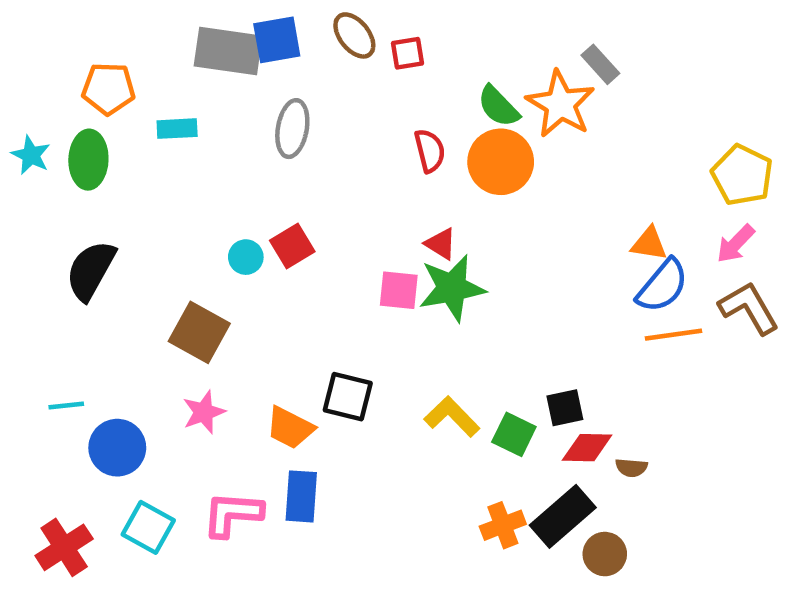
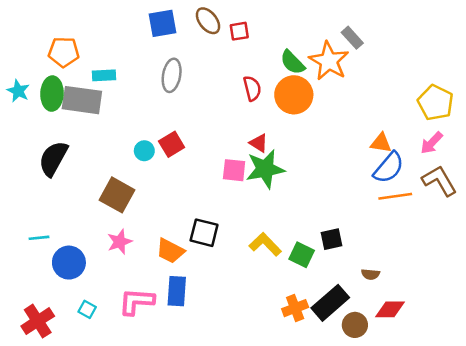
gray rectangle: (228, 51) -> (82, 100), moved
red diamond: (587, 448) -> (390, 309), moved
cyan square: (148, 527) -> (87, 309), size x0.6

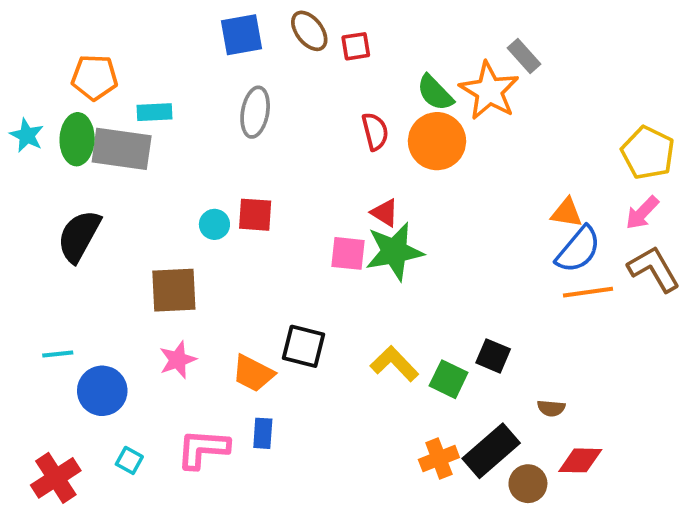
red square: (172, 144) -> (255, 215), turned 35
brown square: (117, 195) -> (174, 290), turned -32
black square: (332, 239) -> (493, 356), turned 35
blue rectangle: (177, 291) -> (263, 433), size x0.7

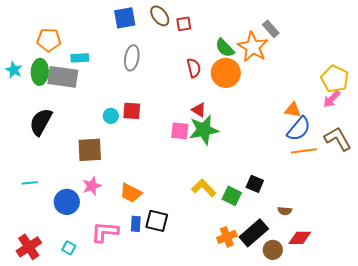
pink arrow: (642, 213) -> (332, 99), moved
black square: (303, 346) -> (157, 221), moved
blue circle: (102, 391) -> (67, 202), moved
cyan square: (129, 460) -> (69, 248), moved

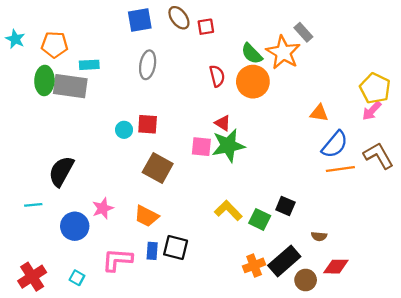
cyan star: (14, 70) -> (15, 39), moved
orange triangle: (293, 110) -> (319, 113), moved
black semicircle: (41, 122) -> (61, 171), moved
brown square: (90, 150) -> (158, 168), moved, turned 32

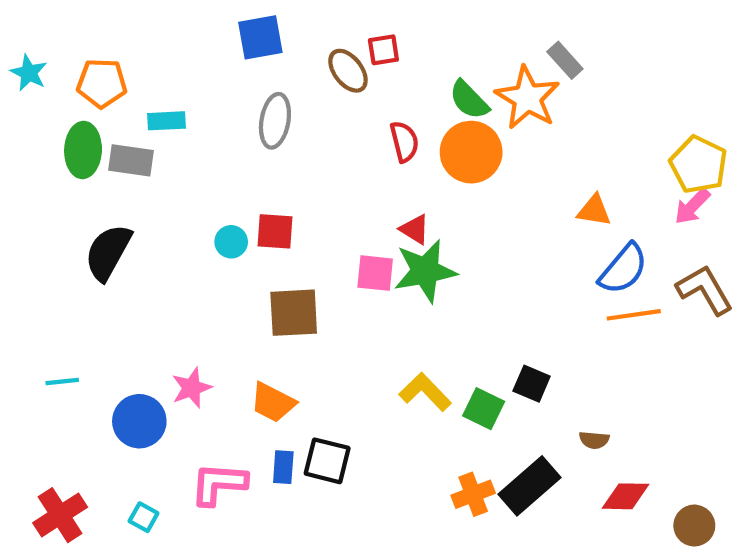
brown ellipse: (179, 18) -> (348, 71), moved
gray rectangle: (70, 86) -> (131, 160), size x0.7
brown square: (158, 168) -> (294, 313), turned -32
black semicircle: (61, 171) -> (108, 252), moved
brown circle: (306, 280) -> (694, 526), moved

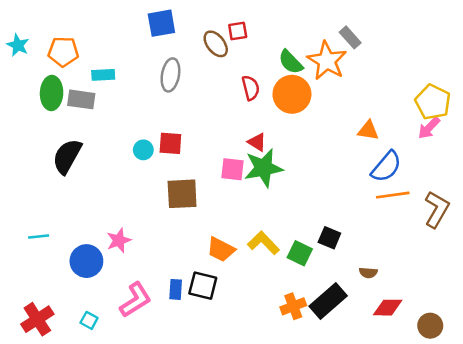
brown L-shape: (705, 290) -> (437, 209), moved, turned 60
orange trapezoid: (273, 402) -> (221, 249), moved
pink L-shape: (219, 484) -> (136, 300), turned 144

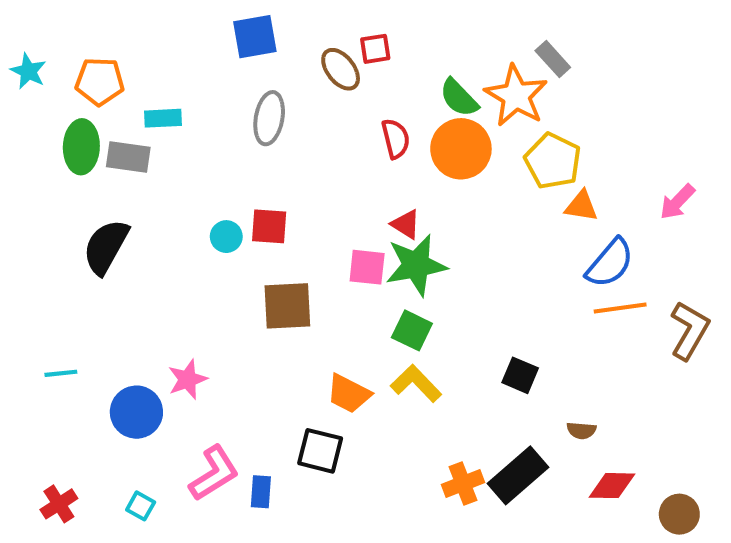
yellow pentagon: (433, 102) -> (553, 161), moved
green square: (300, 253) -> (412, 330), moved
blue rectangle: (176, 289) -> (261, 492), moved
red cross: (37, 319) -> (59, 504), size x0.7

